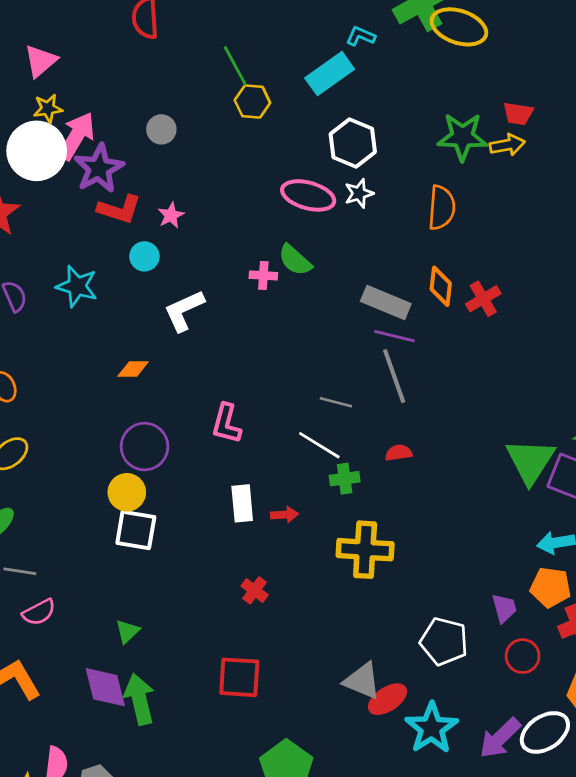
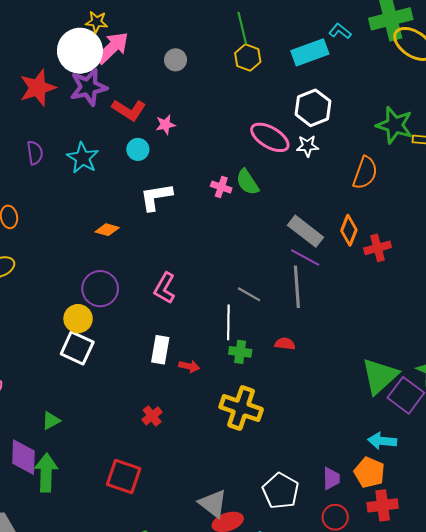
purple star: (99, 168) -> (88, 87), moved
white line: (319, 445) -> (228, 322), turned 44

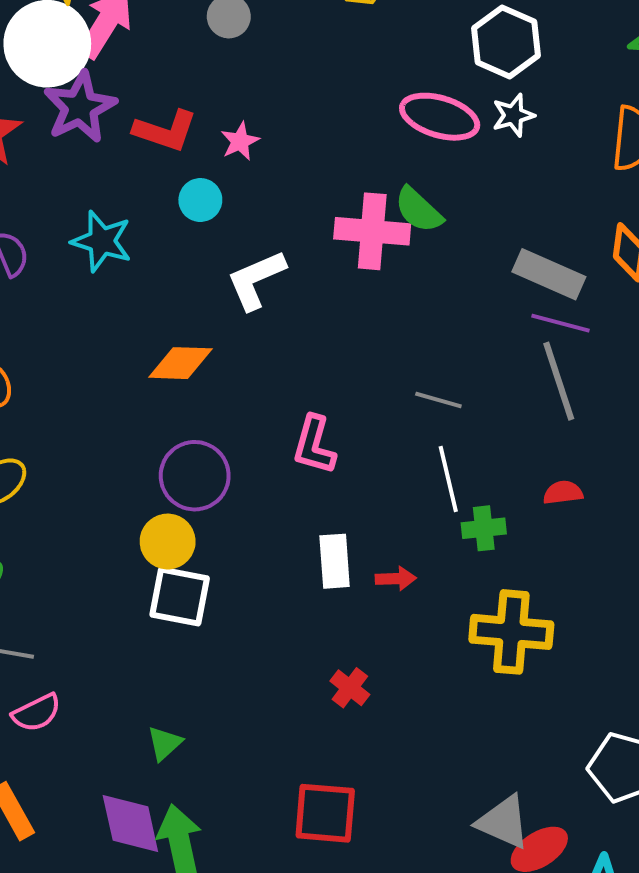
pink cross: (221, 187) -> (372, 231), size x1.8
orange diamond: (107, 230) -> (180, 363), size x1.4
gray line: (249, 294) -> (438, 400), moved

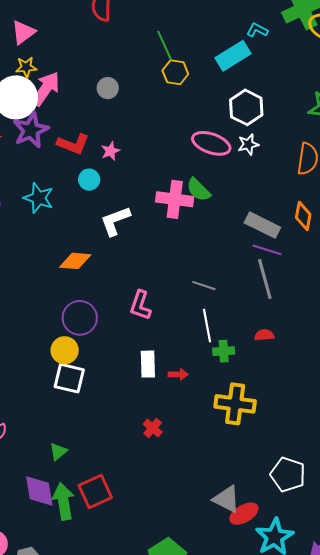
red square: (325, 813) -> (95, 492), moved, turned -32

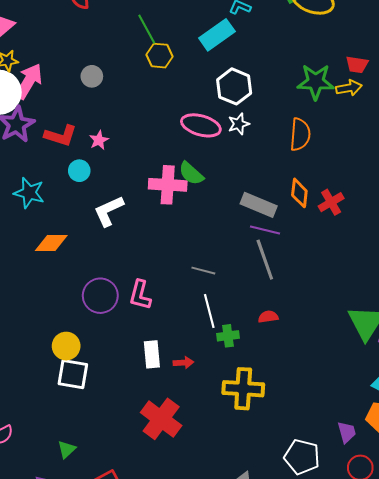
orange diamond: (75, 261) -> (51, 243), moved
purple circle: (80, 318) -> (100, 296), moved
red cross: (153, 428) -> (161, 419), size x2.0

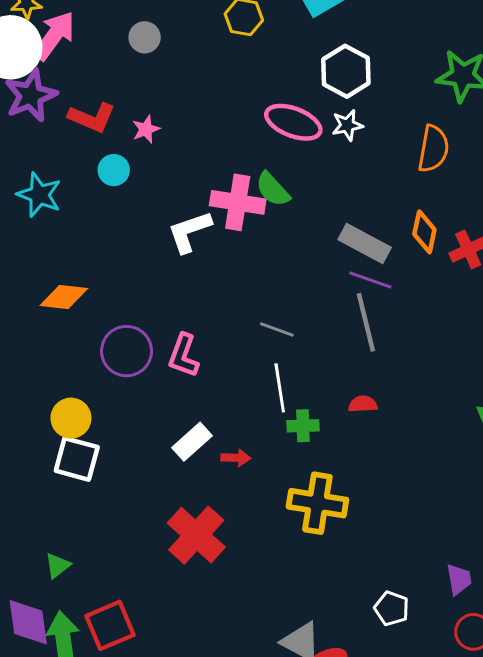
white L-shape: (109, 211) -> (189, 232), moved
orange diamond: (51, 243) -> (64, 297), moved
white rectangle: (152, 354) -> (192, 442), turned 48
white pentagon: (302, 457) -> (392, 608), size x0.7

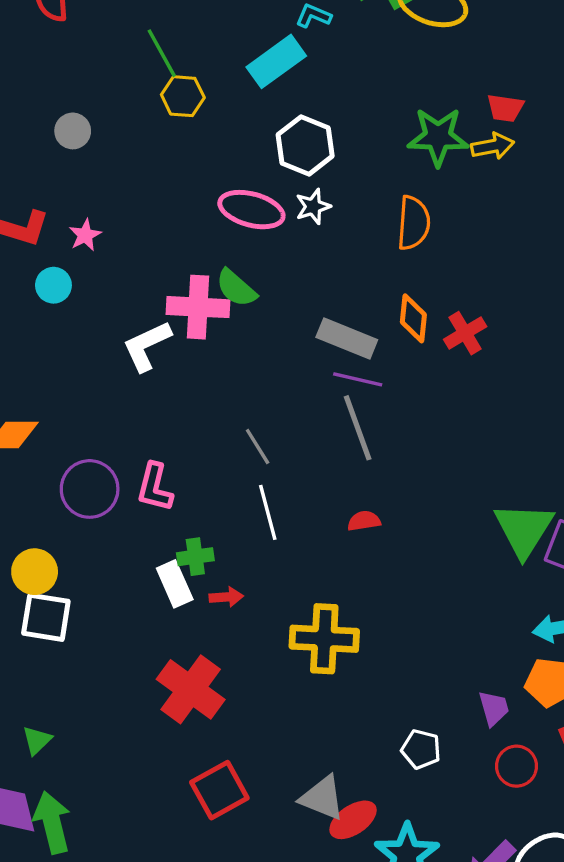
gray line: (277, 329) -> (258, 447), turned 44
green cross: (303, 426) -> (195, 557), moved
white rectangle: (192, 442) -> (175, 584), turned -66
red square: (110, 625) -> (219, 790), moved

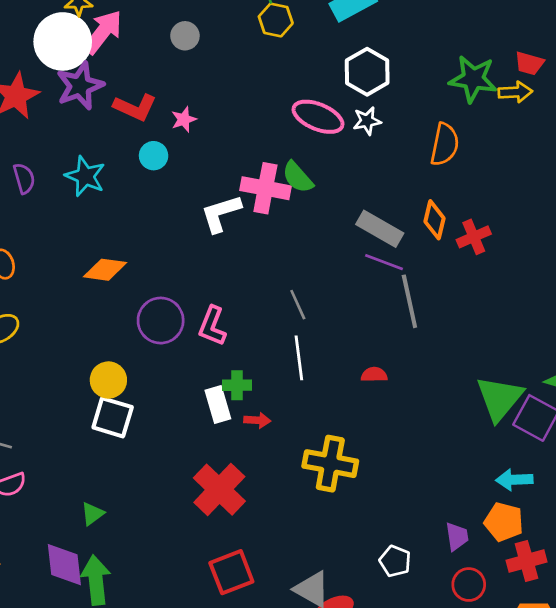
gray line: (358, 428) -> (409, 301), moved

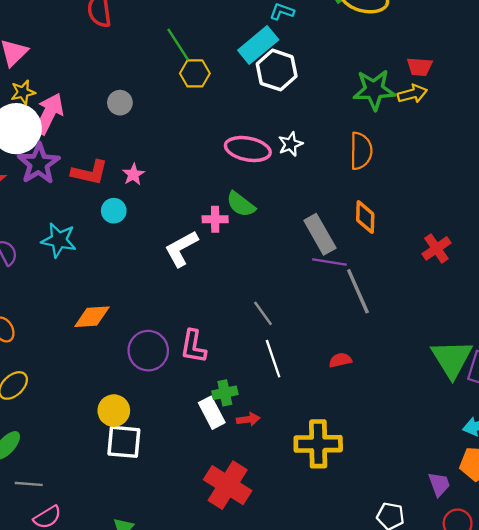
white hexagon: (367, 72) -> (277, 70), moved
pink cross: (265, 188) -> (215, 219), size x0.6
gray rectangle: (380, 229) -> (320, 234), turned 42
red cross: (474, 237) -> (436, 248), moved

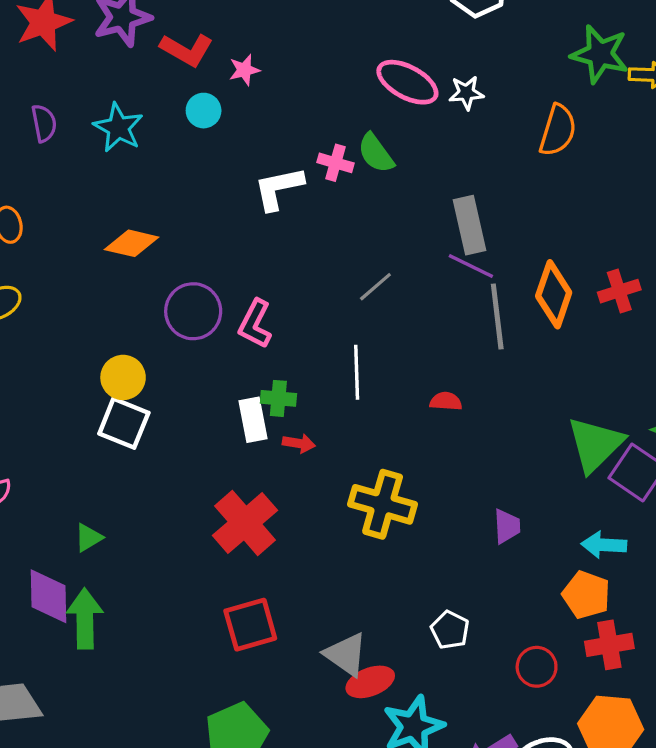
orange diamond: (365, 217) -> (554, 294), moved, size x1.4
gray line: (263, 313) -> (375, 287), moved, turned 68
purple trapezoid: (439, 484) -> (507, 526), moved

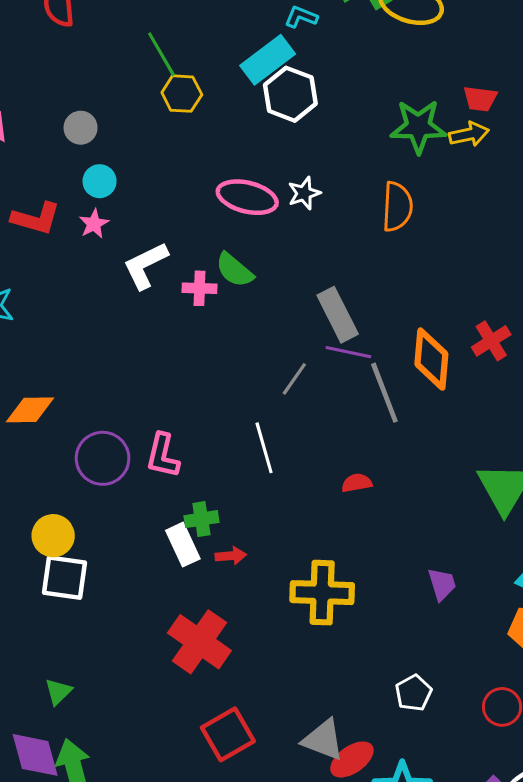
cyan circle: (204, 111) -> (100, 181), moved
white L-shape: (279, 188) -> (146, 265), moved
gray line: (375, 287) -> (294, 379), moved
white line: (357, 372) -> (264, 448), moved
white pentagon: (450, 630) -> (414, 693), turned 30

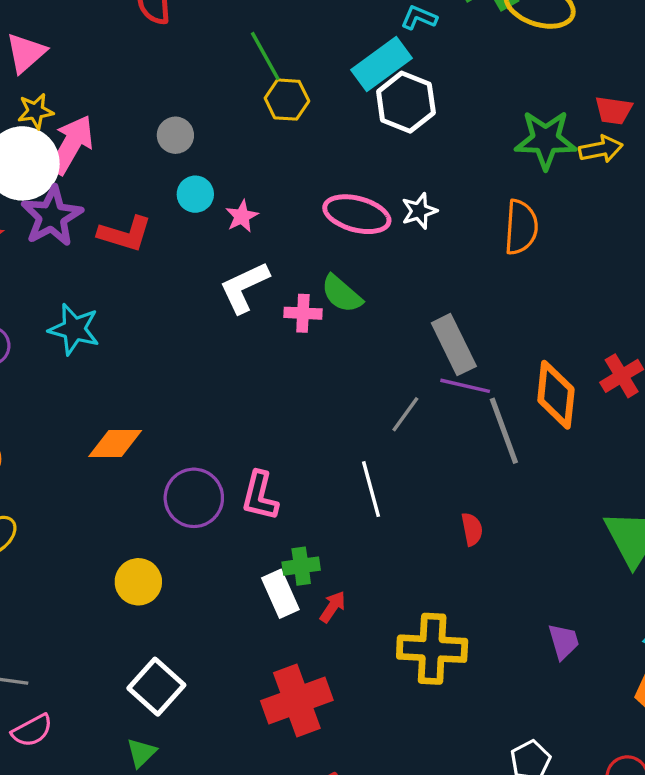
pink star: (94, 224) -> (242, 216), moved
red semicircle: (357, 483) -> (472, 529), turned 88
red arrow: (231, 556) -> (333, 607), turned -52
white square: (64, 578) -> (156, 687), moved, turned 33
red cross: (199, 642) -> (297, 701), turned 34

